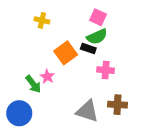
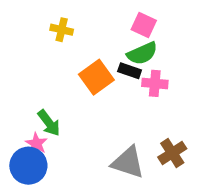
pink cross: (106, 70) -> (155, 83), moved
pink star: (47, 77) -> (36, 143), moved
brown cross: (117, 105) -> (172, 153), turned -36

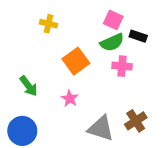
black rectangle: (130, 71) -> (138, 36), moved
green arrow: (49, 123) -> (29, 86), moved
pink star: (36, 143) -> (70, 98), moved

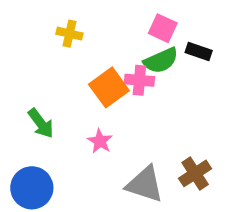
pink cross: (122, 66) -> (139, 80), moved

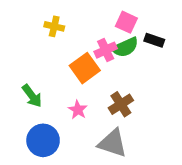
pink cross: (139, 80) -> (106, 50), moved, turned -30
brown cross: (195, 173) -> (121, 104), moved
blue circle: (32, 188) -> (43, 140), moved

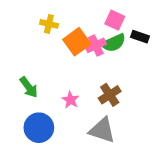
orange square: (85, 68) -> (77, 42), moved

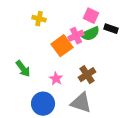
orange square: (77, 42) -> (62, 46), moved
blue circle: (39, 128) -> (43, 104), moved

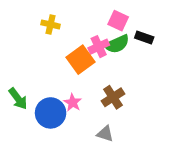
green arrow: (23, 69) -> (18, 99), moved
gray triangle: (81, 103) -> (105, 134), size x0.6
blue circle: (43, 104) -> (51, 113), moved

